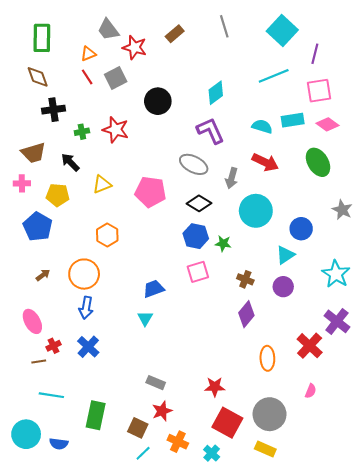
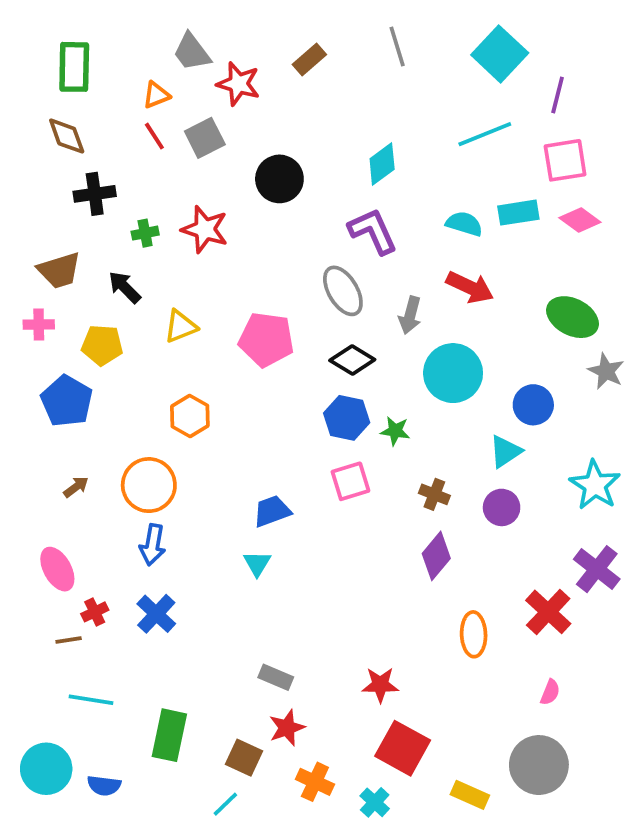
green ellipse: (318, 162) -> (572, 317), moved, turned -32
gray ellipse: (194, 164) -> (343, 291), turned 32
gray circle: (270, 414) -> (539, 765), moved
cyan line: (143, 453) -> (225, 804), moved

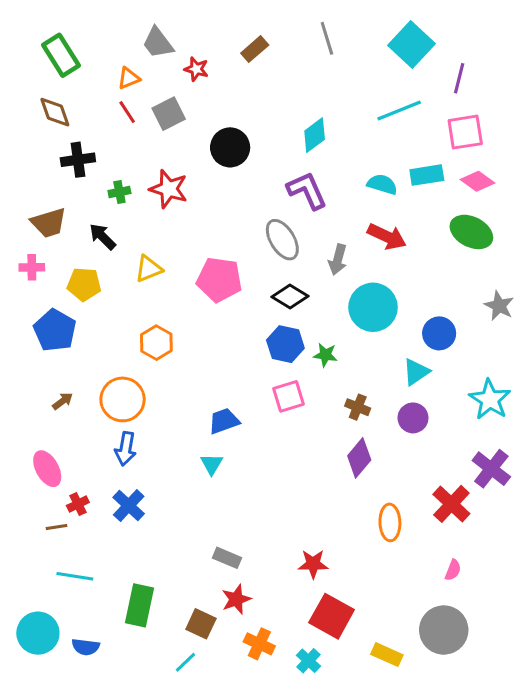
green rectangle: (74, 67) -> (61, 55), turned -33
red star: (238, 84) -> (196, 69), size x0.7
green ellipse: (572, 317) -> (471, 232), moved

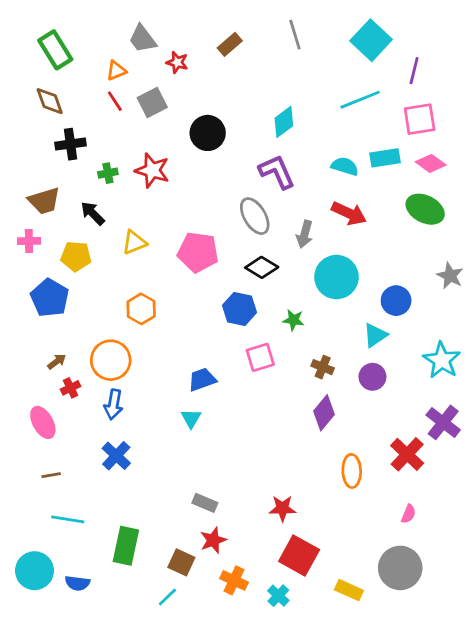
blue hexagon: (285, 344) -> (240, 309), moved
red cross: (78, 504) -> (71, 388), moved

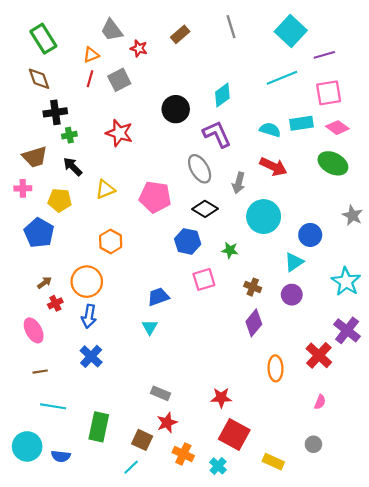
purple line: (414, 71) -> (324, 55), turned 60
red line: (115, 101) -> (90, 79), turned 49
black circle: (208, 133) -> (176, 109), moved
green cross: (108, 173) -> (69, 135), moved
gray circle: (400, 568) -> (313, 444), size x0.5

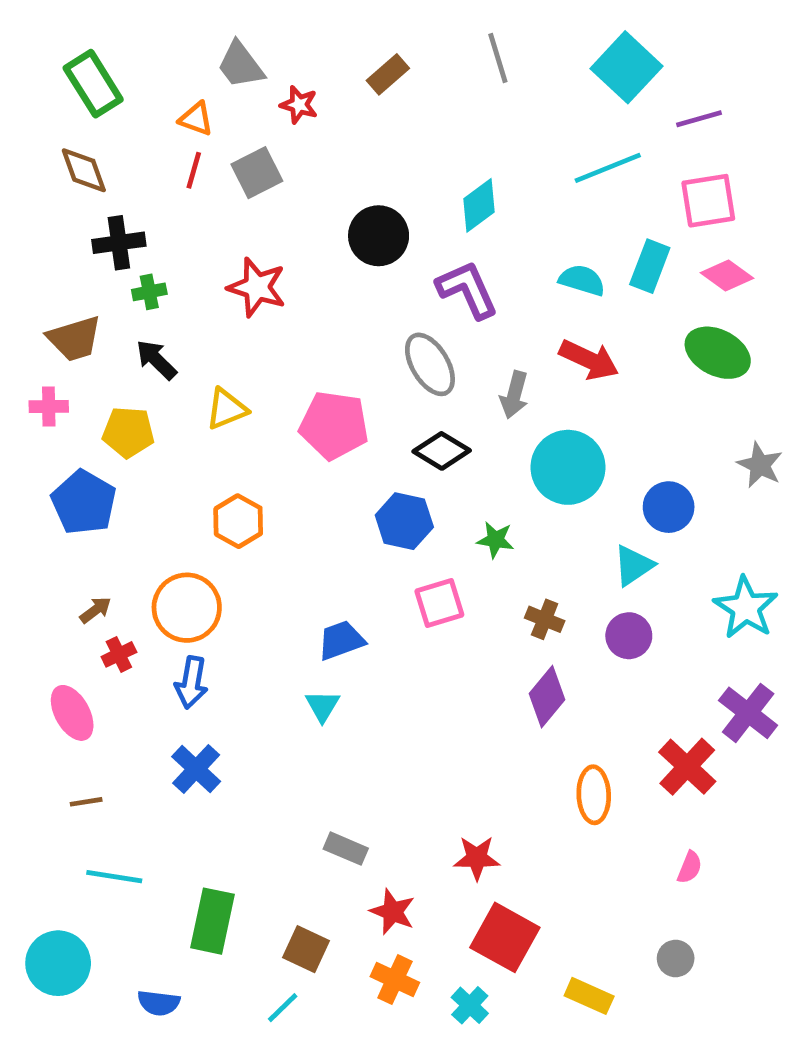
orange triangle: (91, 55) -> (196, 119), turned 42
cyan rectangle: (302, 123) -> (650, 266), turned -60
red star: (167, 423) -> (393, 912), moved, turned -30
blue semicircle: (61, 456) -> (159, 1003), moved

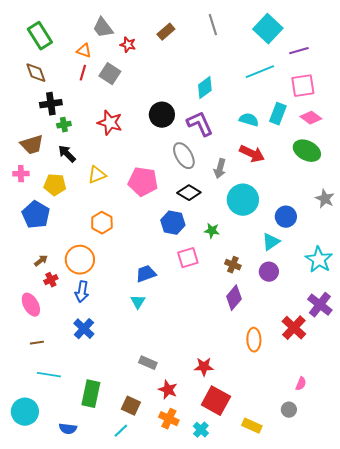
gray square: (257, 173) -> (110, 74), turned -30
black circle: (379, 236) -> (162, 115), moved
pink semicircle: (690, 867) -> (301, 384), moved

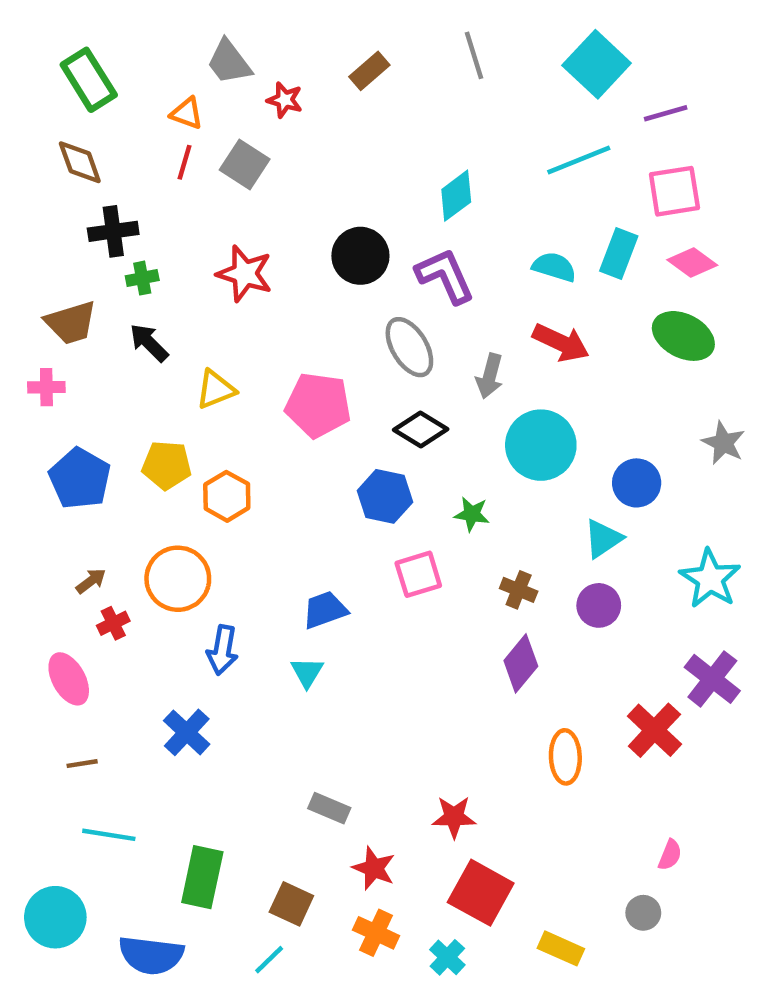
yellow pentagon: (55, 185) -> (167, 465), moved
blue arrow: (82, 292) -> (222, 650), moved
blue semicircle: (68, 429) -> (151, 955), size x1.6

